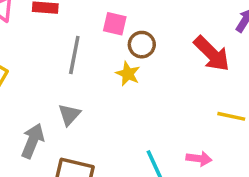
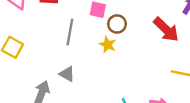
gray triangle: (69, 115) -> (67, 74), turned -42

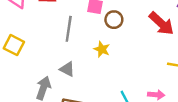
yellow star: (108, 45) -> (102, 49), moved

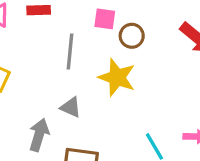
yellow star: (102, 49) -> (117, 77), size x1.6

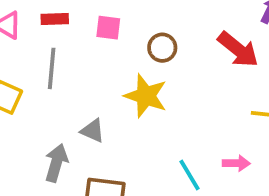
pink square: (105, 19) -> (108, 28), moved
gray line: (70, 51) -> (52, 68), moved

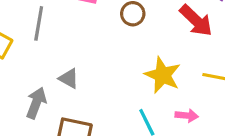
yellow star: (146, 96) -> (163, 75), moved

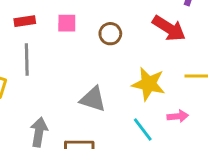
gray triangle: (69, 78) -> (93, 99), moved, size x1.4

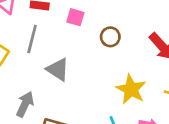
gray triangle: (93, 99) -> (58, 70), moved

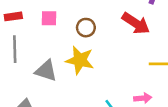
yellow star: (131, 89) -> (80, 60), moved

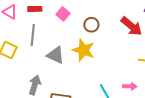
pink square: (49, 18) -> (63, 14), turned 32

